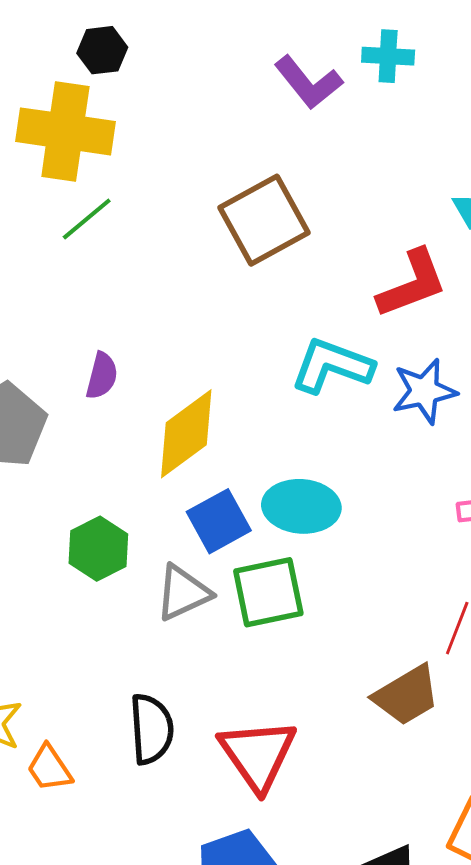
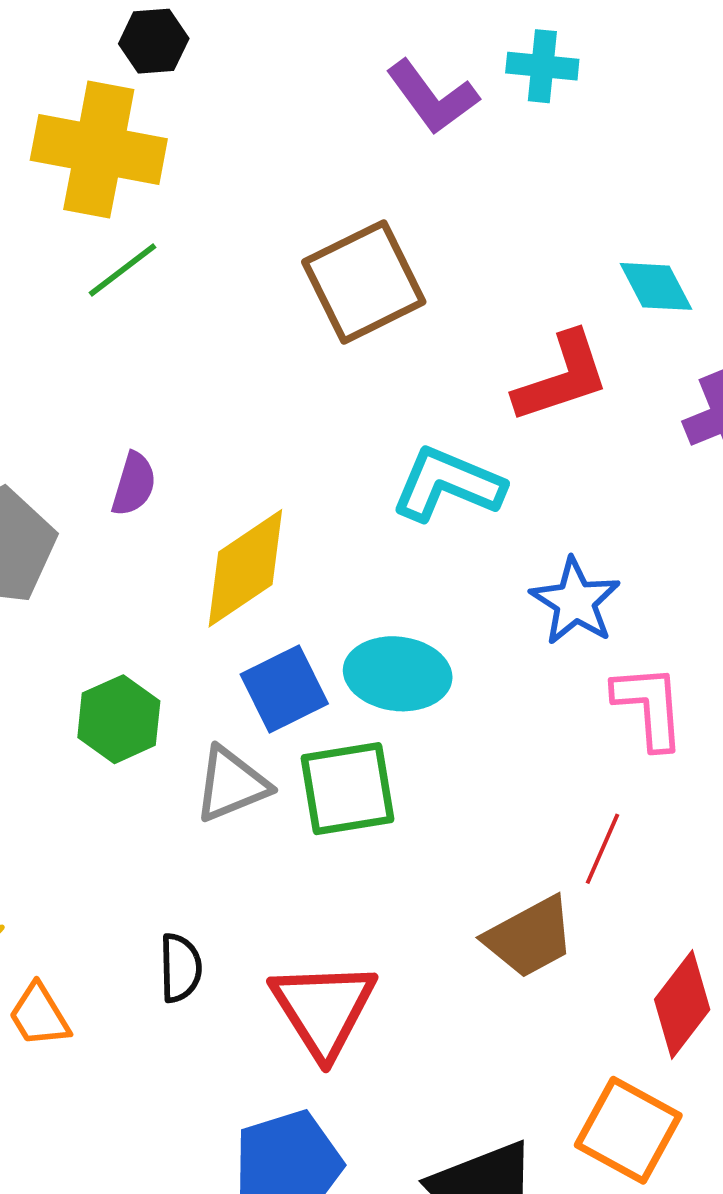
blue star: (424, 391) -> (575, 601), moved, turned -30
black semicircle: (151, 729) -> (180, 968), size x0.7

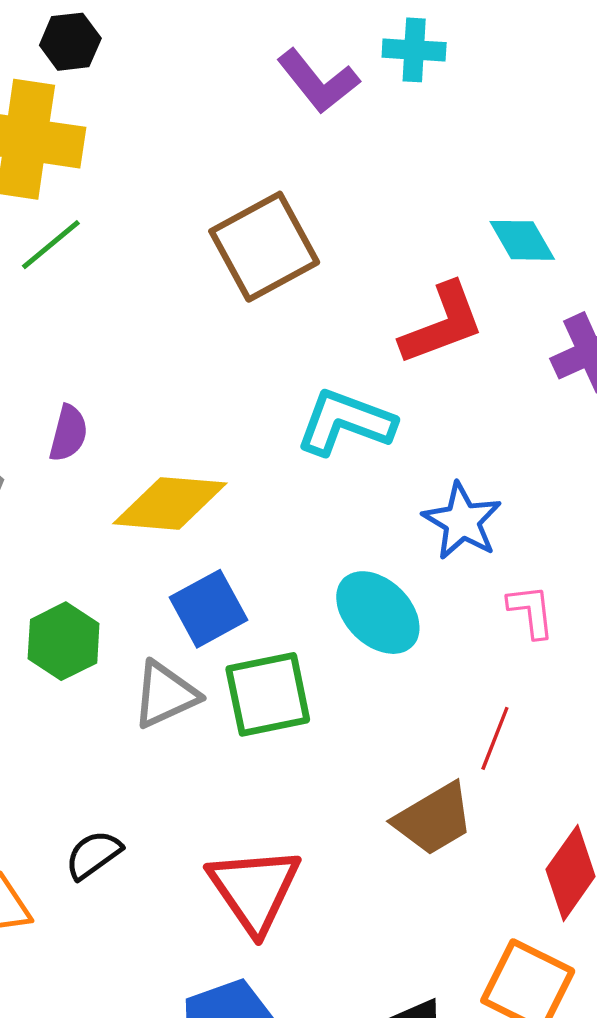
yellow diamond: (245, 568) -> (170, 503), turned 41
cyan ellipse: (398, 674) -> (378, 613), moved, turned 40
pink L-shape: (649, 707) -> (531, 611), size x0.7
black semicircle: (180, 968) -> (93, 855), moved, turned -122

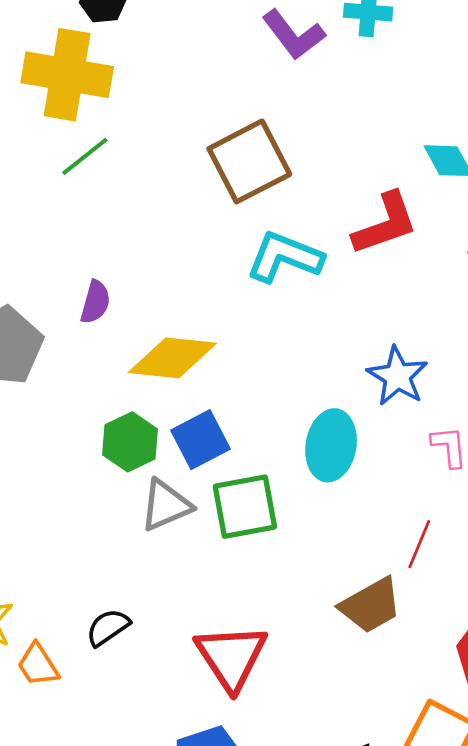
cyan L-shape: (345, 422) -> (285, 257), moved
cyan ellipse: (378, 613) -> (331, 445), turned 54
green hexagon: (64, 641) -> (130, 442), moved

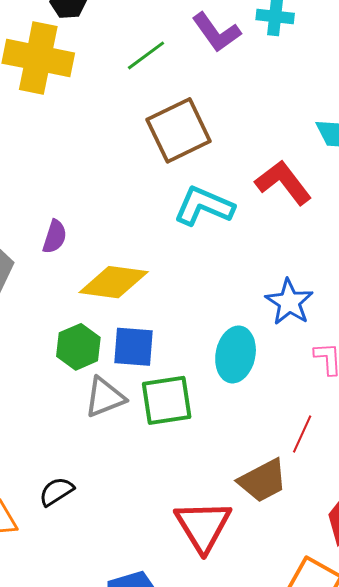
green line: (85, 156) -> (146, 55), moved
red L-shape: (385, 224) -> (283, 182), turned -110
blue square: (200, 440) -> (134, 347), turned 30
red triangle: (231, 657) -> (203, 526), moved

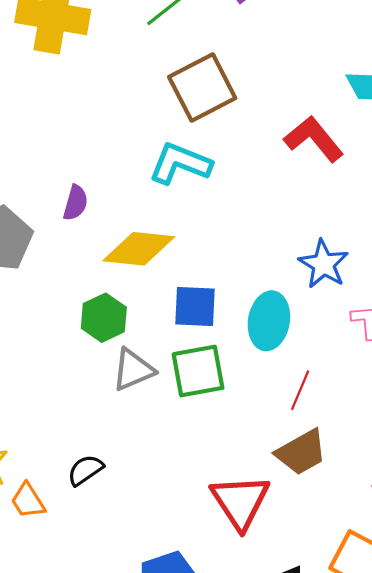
cyan L-shape: (204, 206) -> (180, 164), moved
blue square: (134, 347) -> (195, 307), moved
red line: (302, 434) -> (300, 390), moved

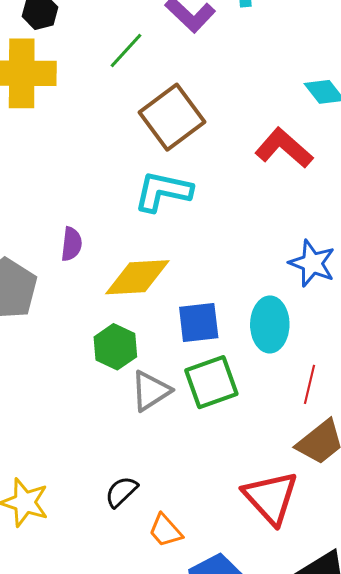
orange trapezoid: (28, 501) -> (165, 530), moved

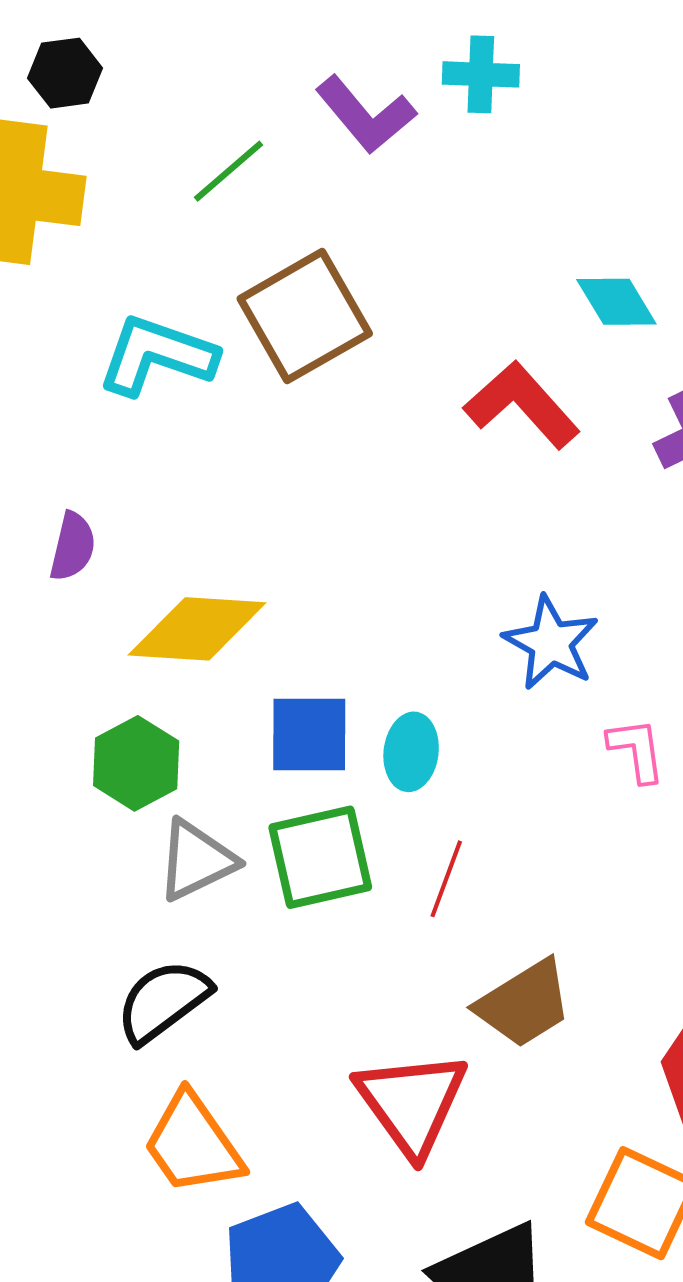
cyan L-shape: (163, 191) -> (157, 355), moved
cyan ellipse: (270, 324) -> (411, 752), moved, size x0.7
red line: (309, 384) -> (446, 879), moved
black semicircle: (121, 492) -> (163, 1001), moved, size x1.4
orange trapezoid: (165, 530) -> (193, 1144), size x1.5

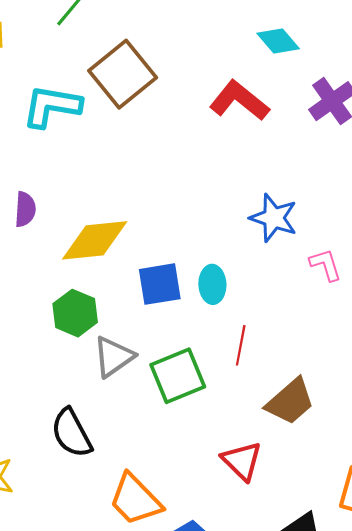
green square: (320, 857) -> (178, 376), moved
black semicircle: (163, 1001) -> (72, 433), moved, turned -72
red triangle: (412, 1103) -> (242, 461), size x0.7

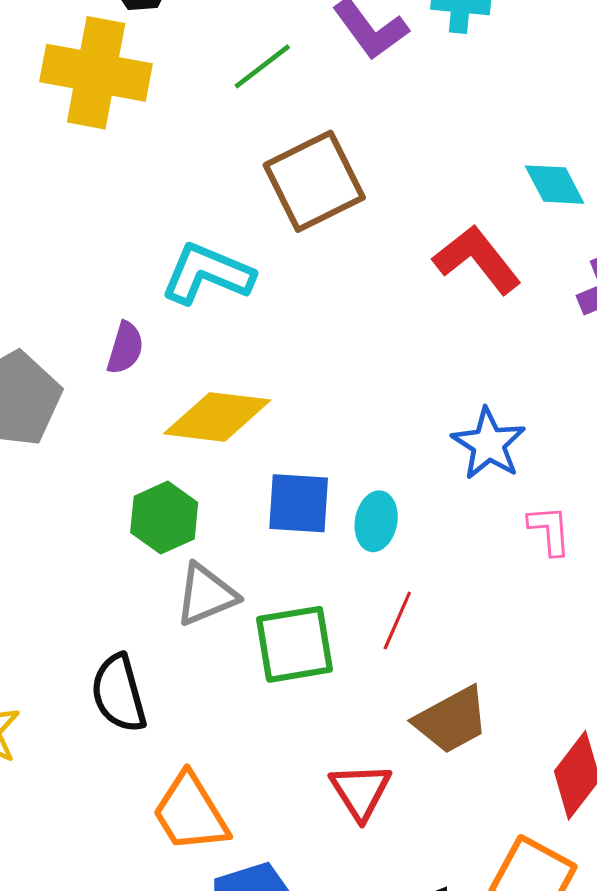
cyan L-shape: (52, 106) -> (207, 274), moved

